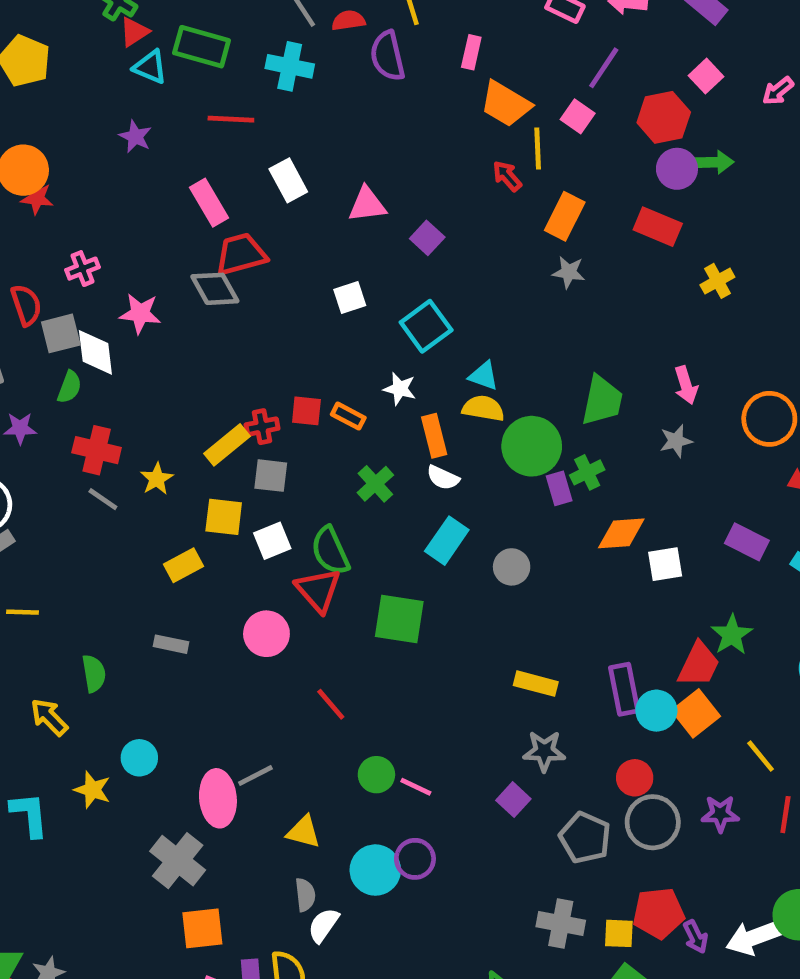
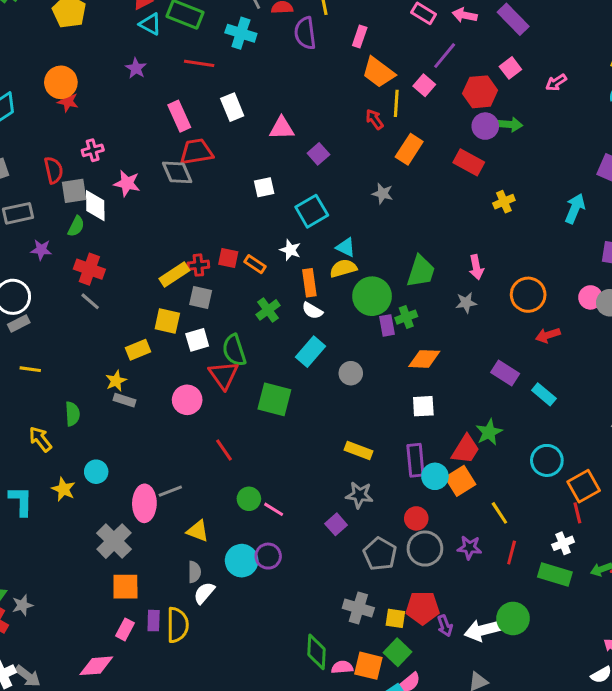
gray star: (569, 272) -> (383, 194), moved
yellow semicircle: (483, 408) -> (343, 268), turned -32
yellow star: (157, 479) -> (116, 381), moved
white square: (665, 564) -> (423, 406), moved

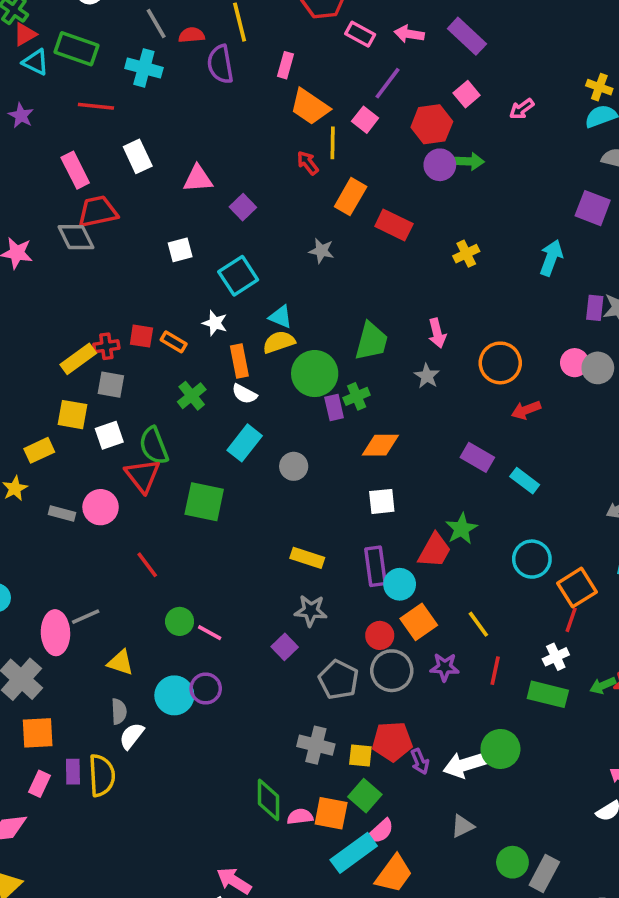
red rectangle: (469, 162) -> (394, 225), moved
gray star: (466, 303) -> (427, 376), turned -30
gray rectangle: (124, 400) -> (62, 514), moved
orange square: (460, 481) -> (419, 622), moved
red line: (577, 513) -> (571, 620), turned 35

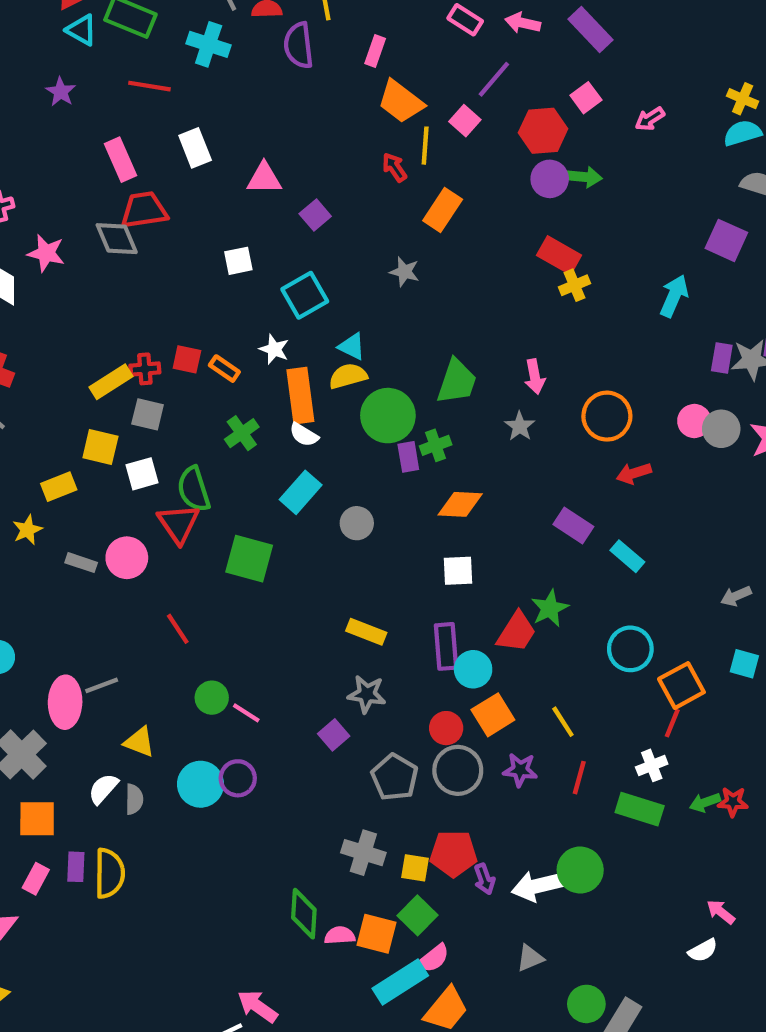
red rectangle: (394, 225) -> (559, 255), moved
orange rectangle: (239, 361) -> (300, 396), size x1.4
white semicircle: (132, 736) -> (103, 789), moved

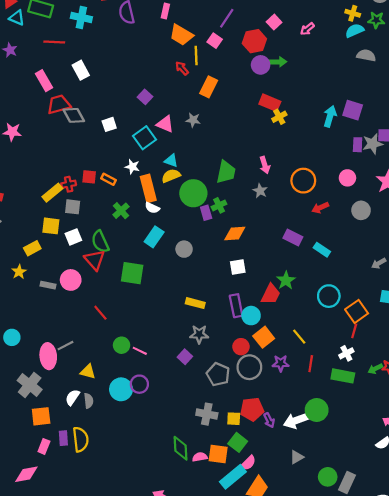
pink triangle: (264, 178) -> (165, 124), moved, turned 30
gray diamond: (117, 239) -> (74, 115), moved
purple square: (726, 240) -> (353, 110), moved
gray circle: (721, 429) -> (361, 210), moved

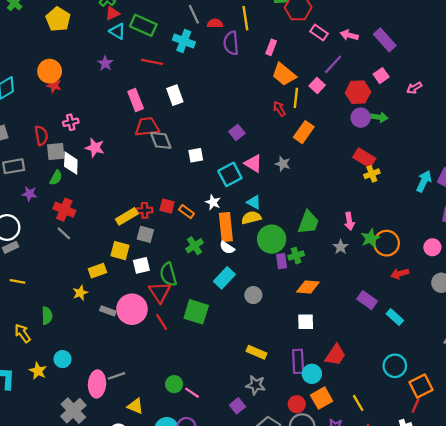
pink circle: (71, 280) -> (132, 309), size x1.4
green star: (286, 280) -> (370, 238), moved
red line: (100, 313) -> (162, 322), moved

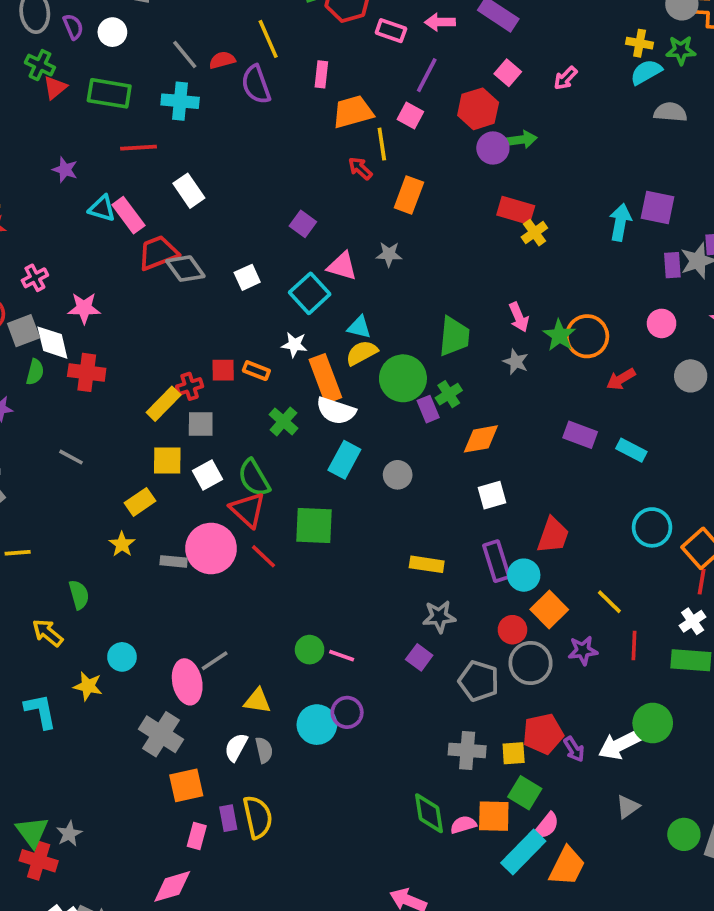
cyan triangle: (117, 31) -> (102, 208), moved
orange trapezoid: (284, 74) -> (353, 112), turned 140
red cross: (64, 210) -> (87, 372), moved
white semicircle: (227, 248) -> (336, 411), size x1.5

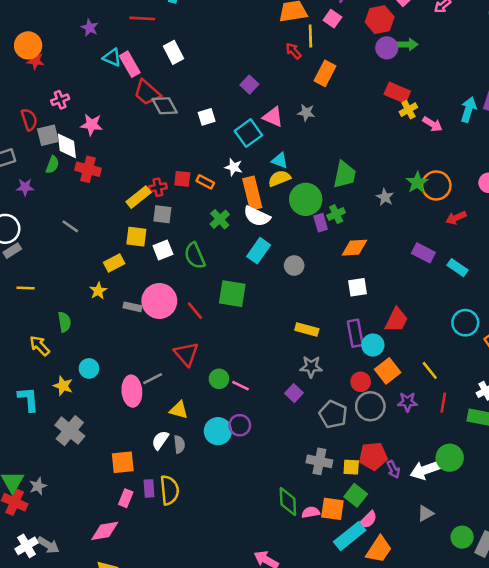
red trapezoid: (158, 253) -> (147, 93), turned -124
pink arrow: (519, 317) -> (432, 124), moved, turned -42
red triangle: (248, 510) -> (186, 354), moved
gray cross: (161, 734) -> (70, 431), moved

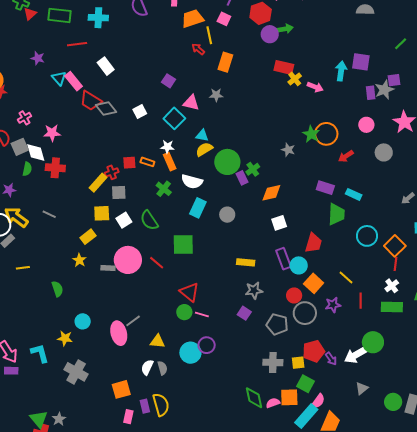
cyan triangle: (112, 57) -> (59, 78), turned 35
green trapezoid: (345, 175) -> (336, 214), moved
orange rectangle: (252, 193) -> (170, 162), moved, size x0.7
yellow arrow: (40, 346) -> (16, 217), moved, size x1.4
red triangle: (186, 354) -> (189, 292), moved

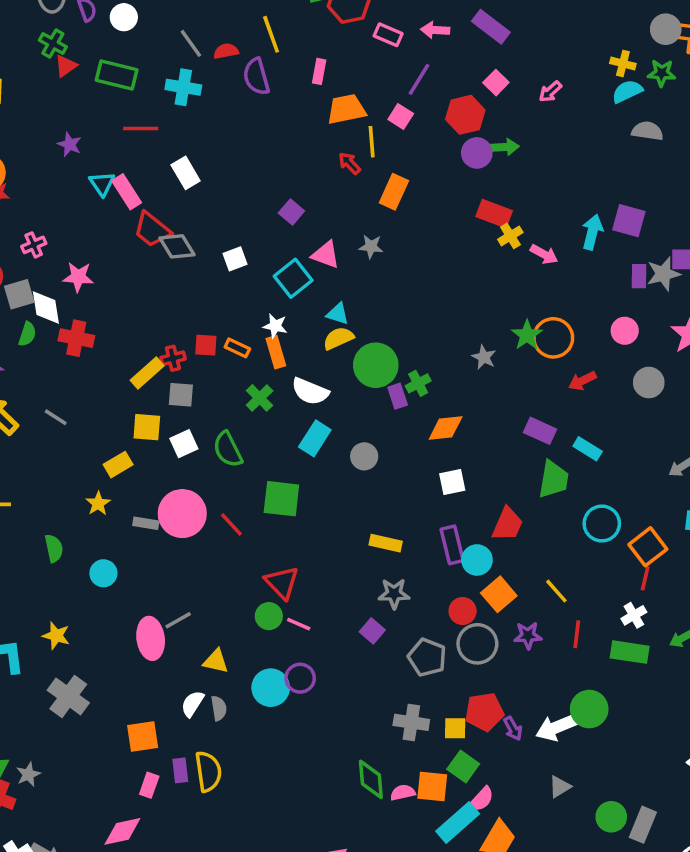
cyan circle: (83, 321) -> (103, 573), moved

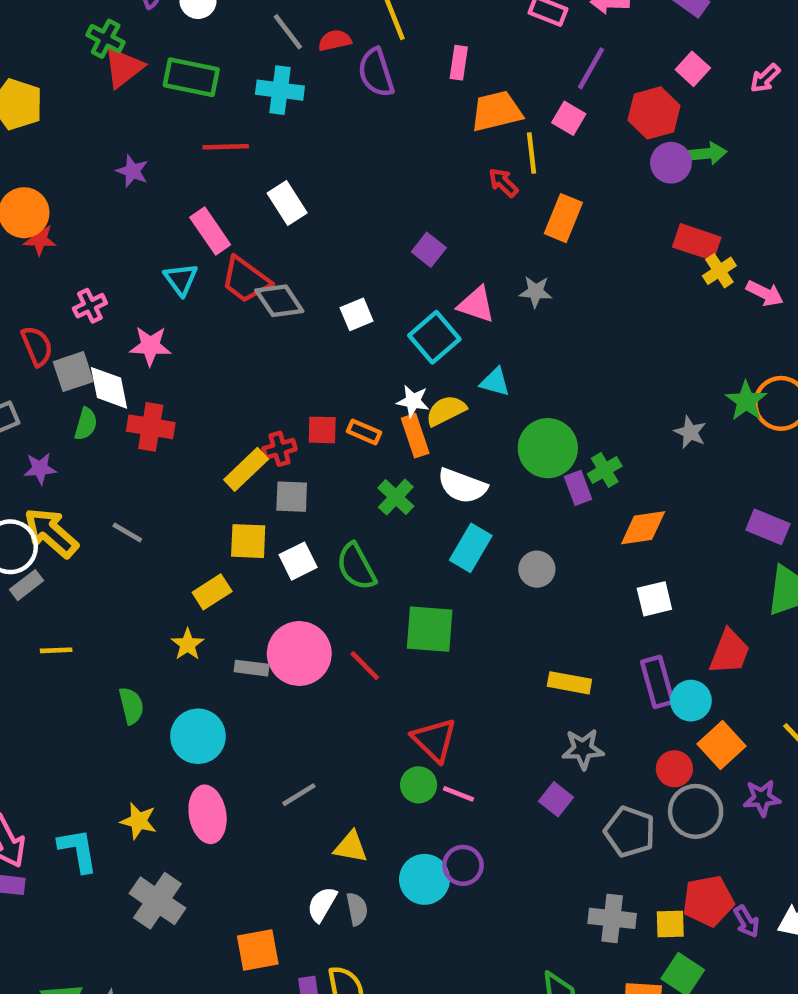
red triangle: (66, 66) -> (124, 68), size x1.4
cyan triangle: (102, 184) -> (181, 279), moved
yellow semicircle: (338, 338) -> (446, 411), moved
cyan circle: (103, 573) -> (198, 736), size x1.5
pink ellipse: (151, 638) -> (208, 814), moved

